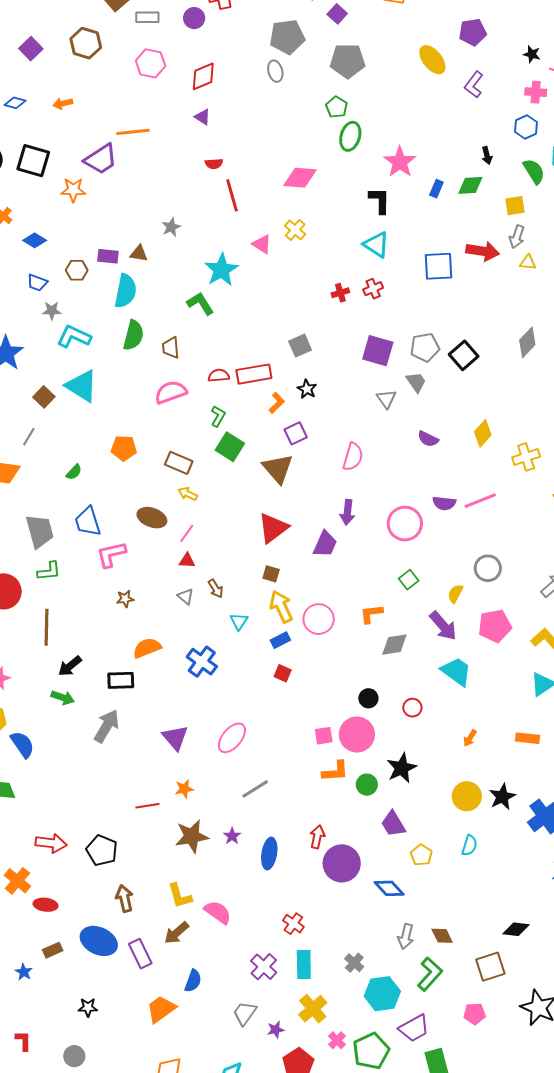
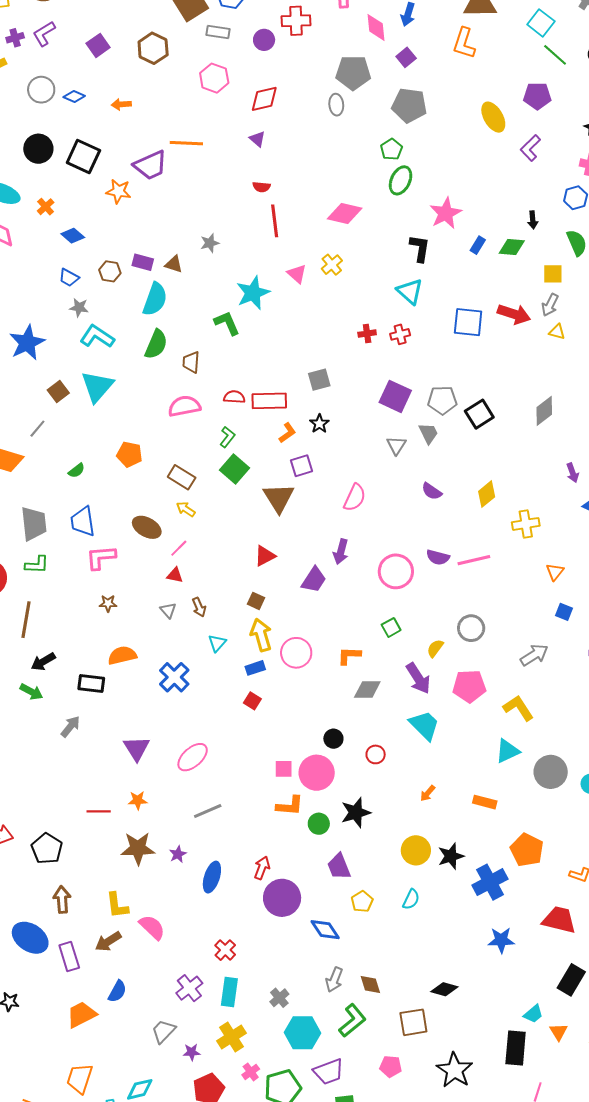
cyan triangle: (82, 386) -> (97, 386), turned 30
red triangle: (273, 528) -> (265, 556), size x0.7
gray arrow: (107, 726) -> (70, 727), size x0.7

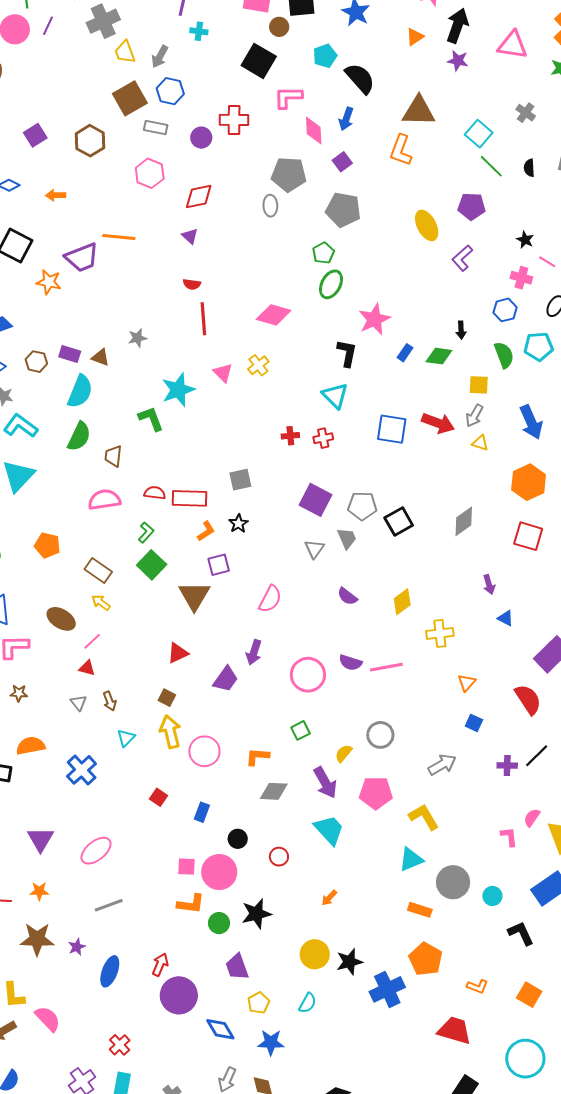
blue rectangle: (255, 668) -> (202, 812), moved, turned -54
orange rectangle: (485, 802) -> (420, 910), moved
blue star: (501, 940) -> (271, 1042), moved

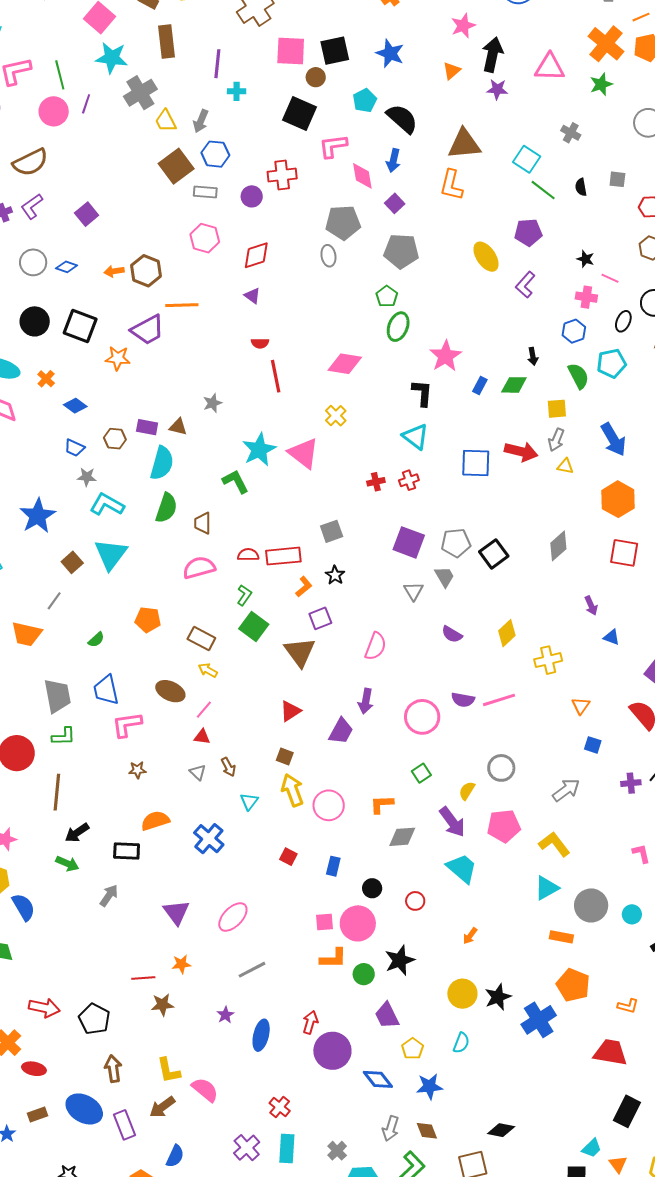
brown hexagon: (90, 141) -> (146, 271), moved
pink triangle: (223, 373) -> (304, 453), moved, size x1.6
brown star: (37, 939) -> (162, 1005), moved, size x0.7

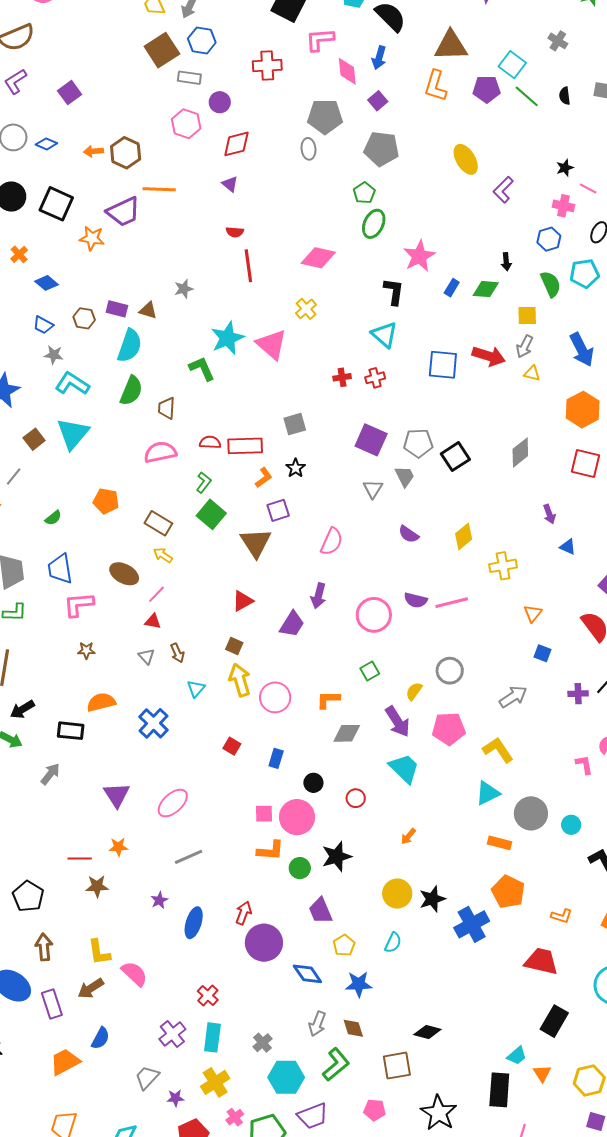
purple circle: (252, 196) -> (220, 102), moved
purple pentagon: (528, 232) -> (487, 89), moved
black star: (585, 259) -> (565, 168), turned 30

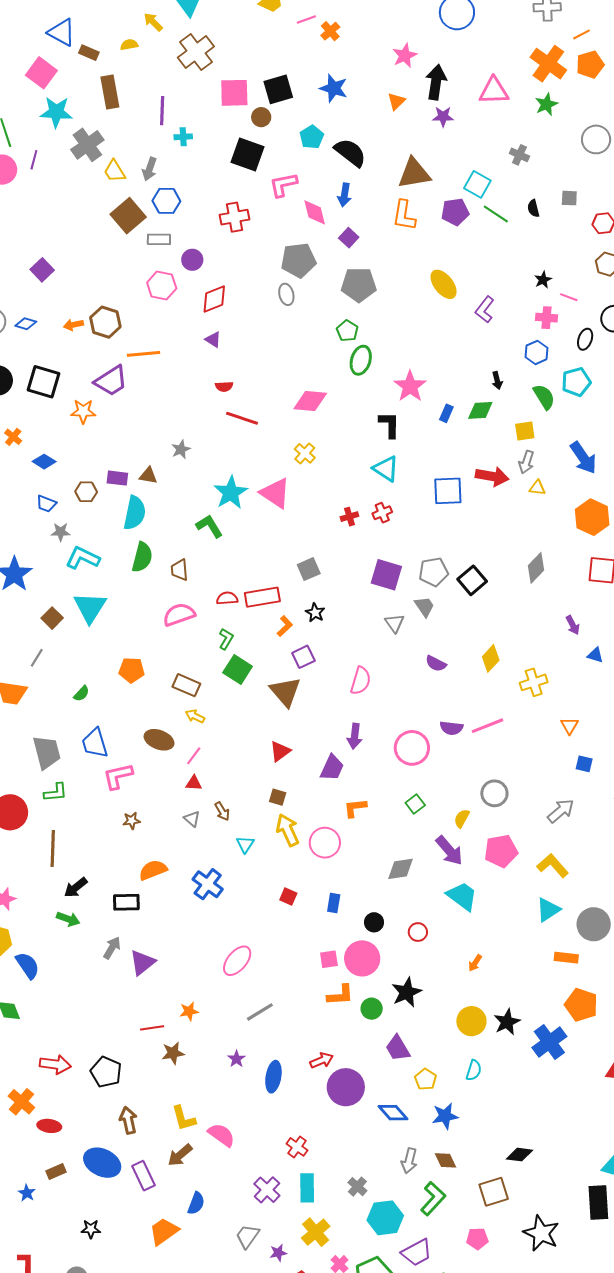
red line: (248, 266) -> (242, 418), turned -56
orange L-shape: (328, 700) -> (355, 808), moved
purple triangle: (117, 795) -> (142, 963), moved, turned 32
red arrow: (243, 913) -> (322, 1060), turned 55

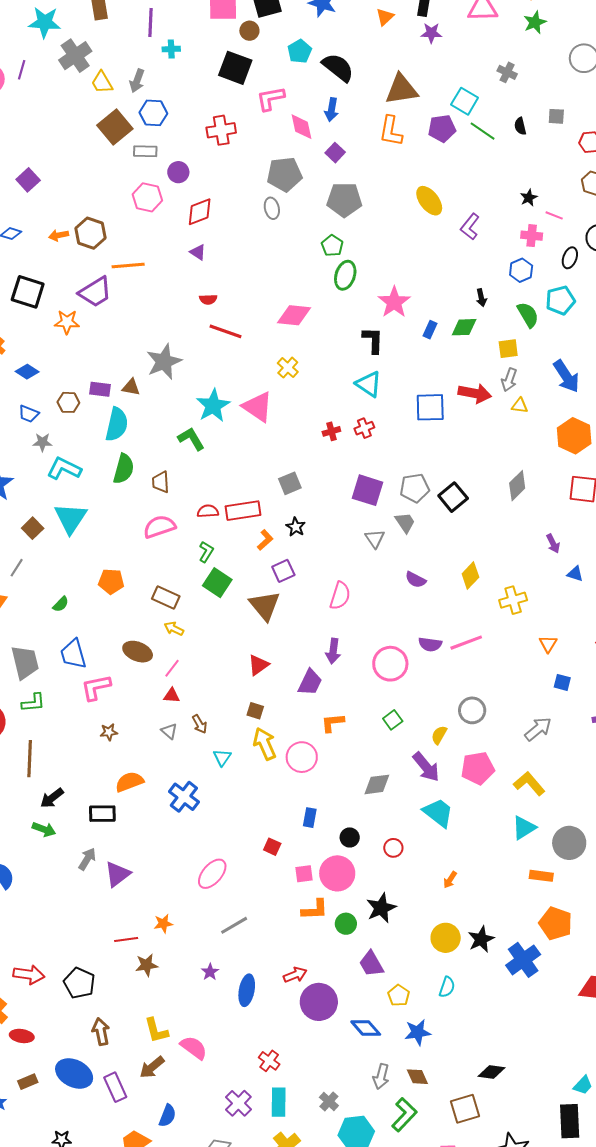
gray star: (181, 449) -> (164, 362), size x1.8
red square: (288, 897) -> (272, 847), moved

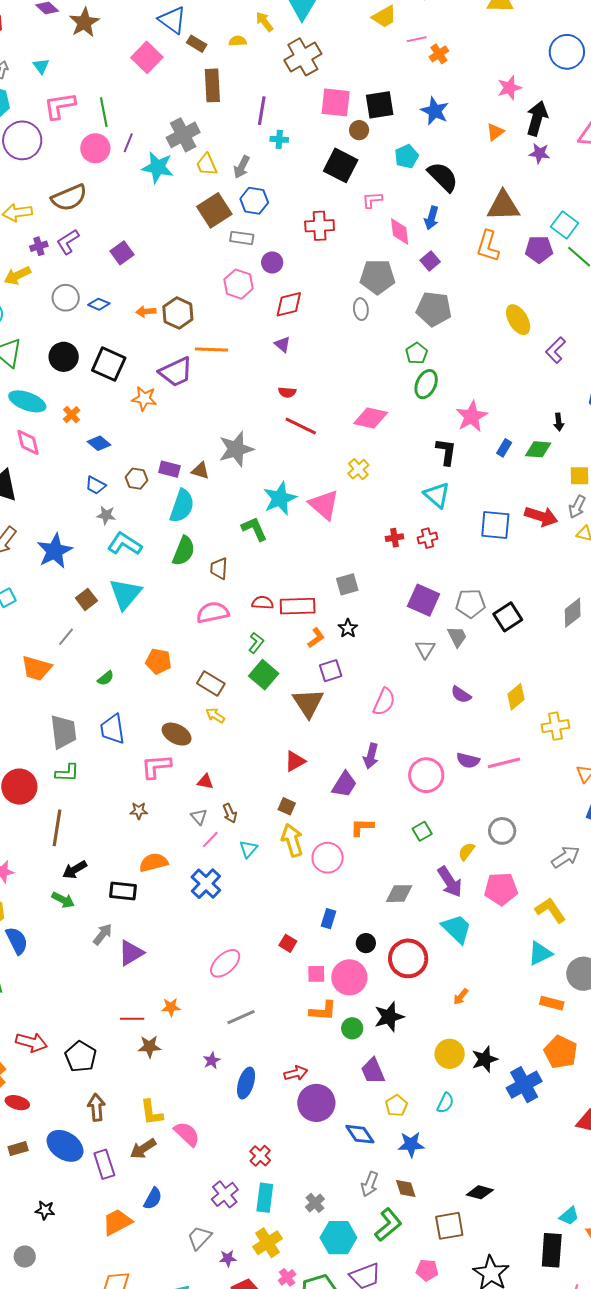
cyan star: (45, 22) -> (158, 167), moved
pink L-shape: (271, 99) -> (372, 200), size x0.7
pink line: (172, 668) -> (210, 840), moved
pink L-shape: (96, 687) -> (156, 766), moved
red circle: (393, 848) -> (408, 958), size x2.0

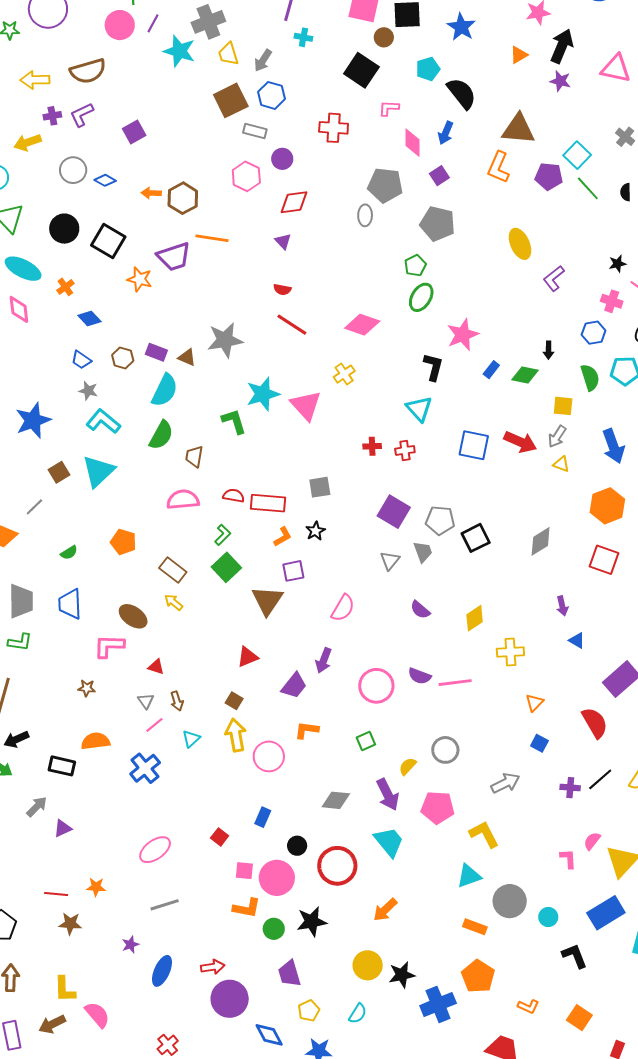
purple triangle: (131, 953) -> (63, 828), size x0.7
orange arrow: (461, 997) -> (385, 910), size x1.5

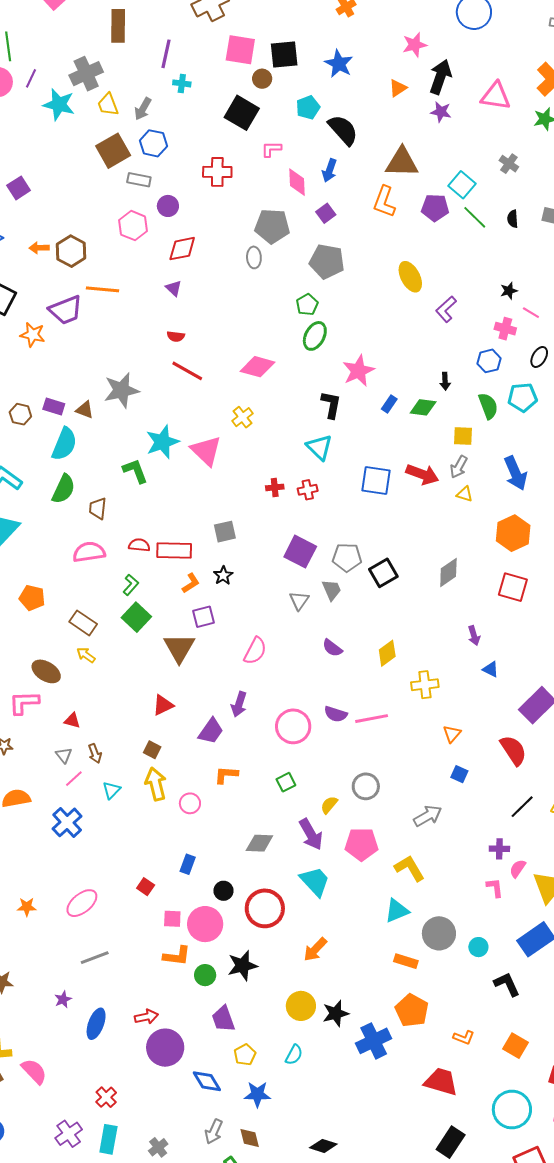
pink circle: (269, 756) -> (190, 803), size x0.7
purple cross: (570, 788) -> (499, 849), moved
orange star: (96, 887) -> (27, 907), moved

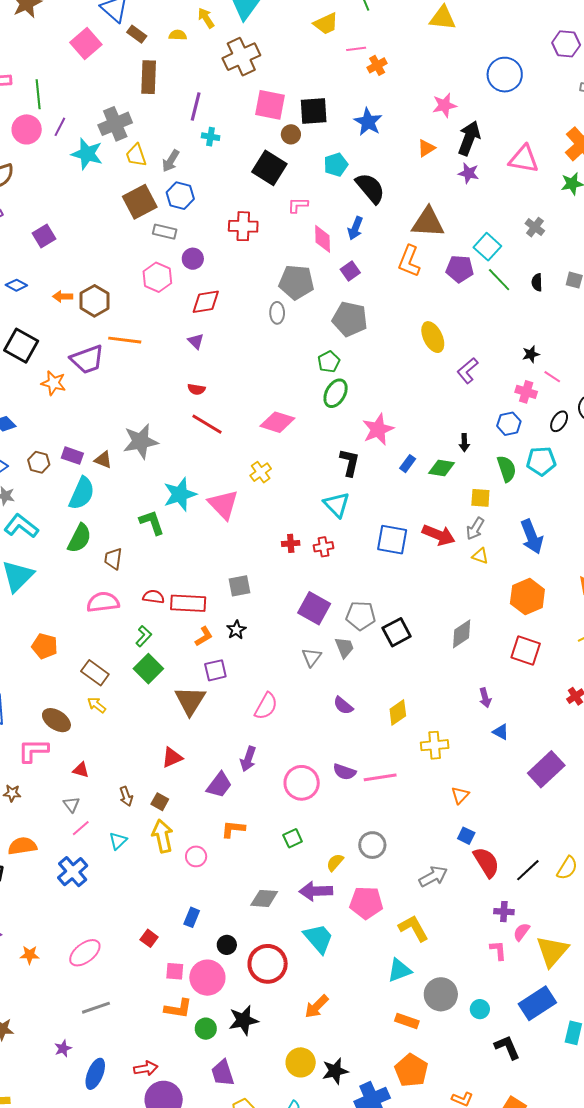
red semicircle: (513, 750) -> (486, 862), moved
brown arrow: (95, 753) -> (126, 796), moved
purple arrow: (311, 834) -> (316, 891), turned 116

